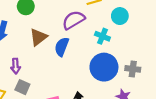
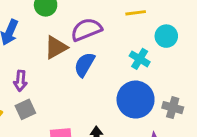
purple semicircle: (73, 20) -> (86, 30), moved
gray square: (22, 87) -> (25, 109), turned 32

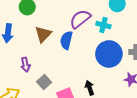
purple semicircle: (86, 30) -> (80, 19), moved
gray square: (25, 109) -> (44, 82), moved

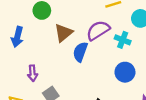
brown triangle: (43, 34) -> (63, 33), moved
blue circle: (109, 54) -> (125, 72), size x0.7

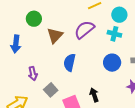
cyan cross: (123, 40) -> (114, 34), moved
blue semicircle: (80, 52) -> (70, 62), moved

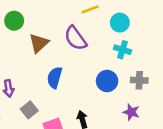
purple semicircle: (84, 30) -> (75, 38), turned -90
cyan cross: (114, 34) -> (123, 50), moved

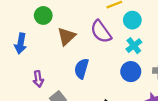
cyan circle: (120, 23) -> (132, 20), moved
cyan cross: (123, 50) -> (134, 46), moved, turned 35

